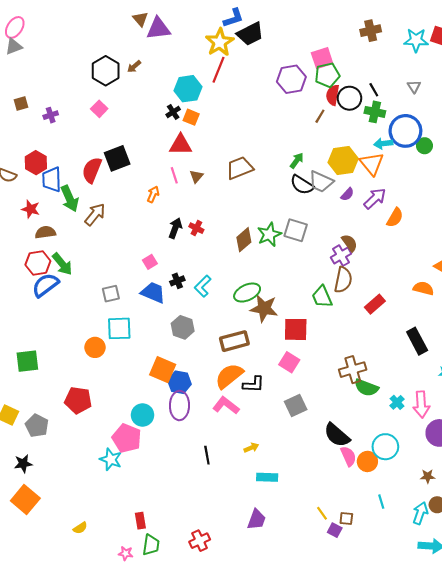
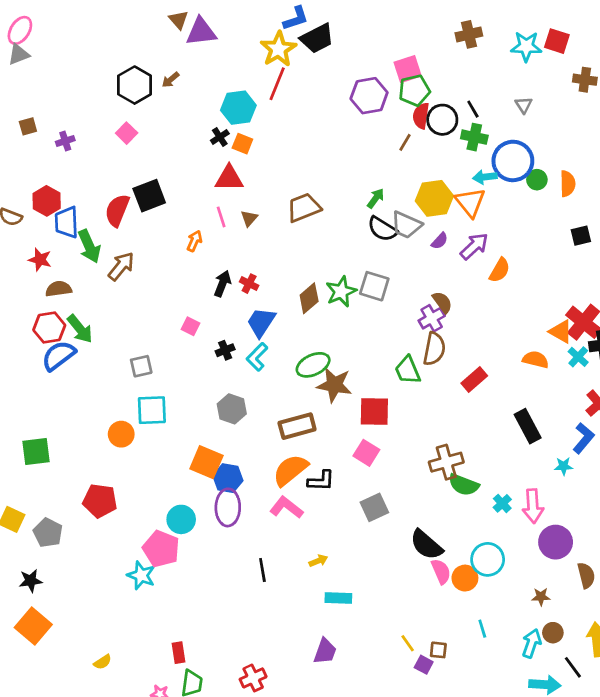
pink square: (150, 262) -> (190, 326), turned -32
blue trapezoid: (153, 293) -> (261, 322), moved, turned -80

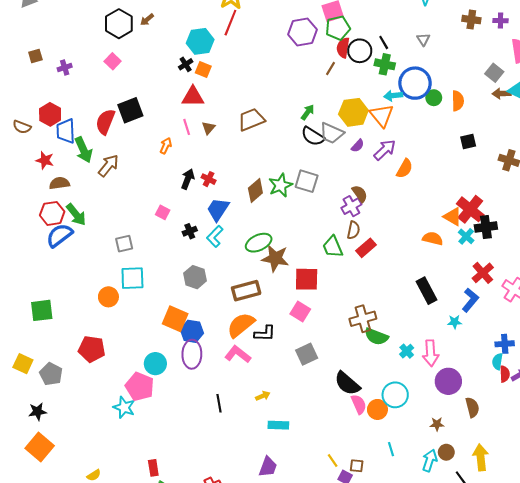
brown semicircle: (434, 349) -> (353, 230), size x0.7
red rectangle: (474, 380) -> (366, 248), moved

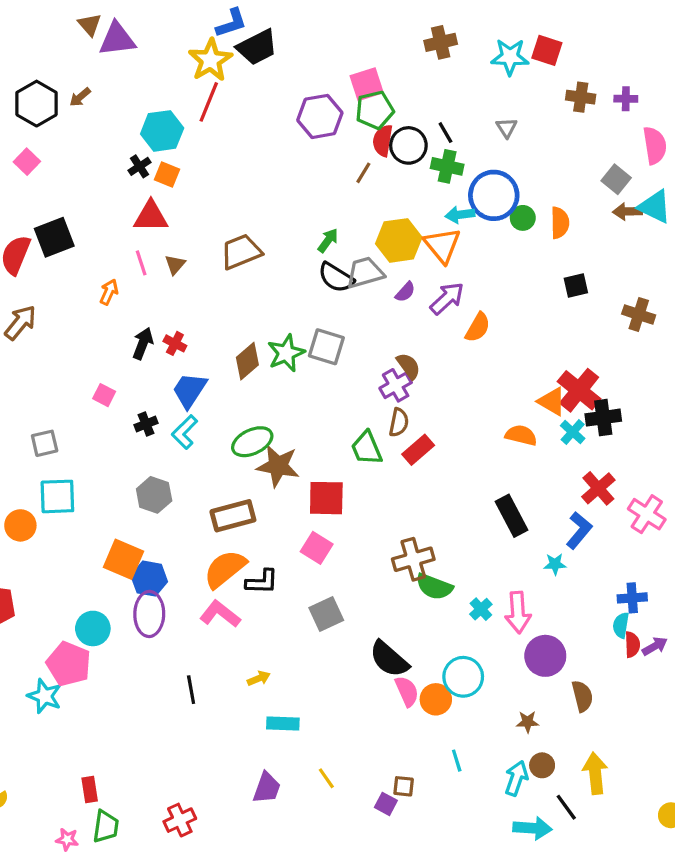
gray trapezoid: (332, 133) -> (365, 273), turned 140
yellow line: (333, 461) -> (326, 778), moved

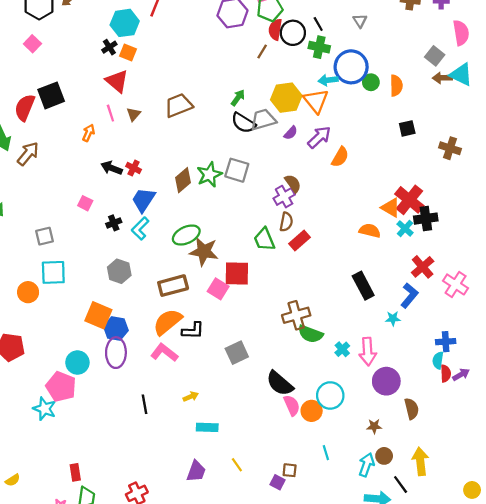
red triangle: (151, 216) -> (117, 81), turned 40
black arrow: (143, 343) -> (112, 168), turned -90
pink square: (317, 548) -> (218, 289), moved

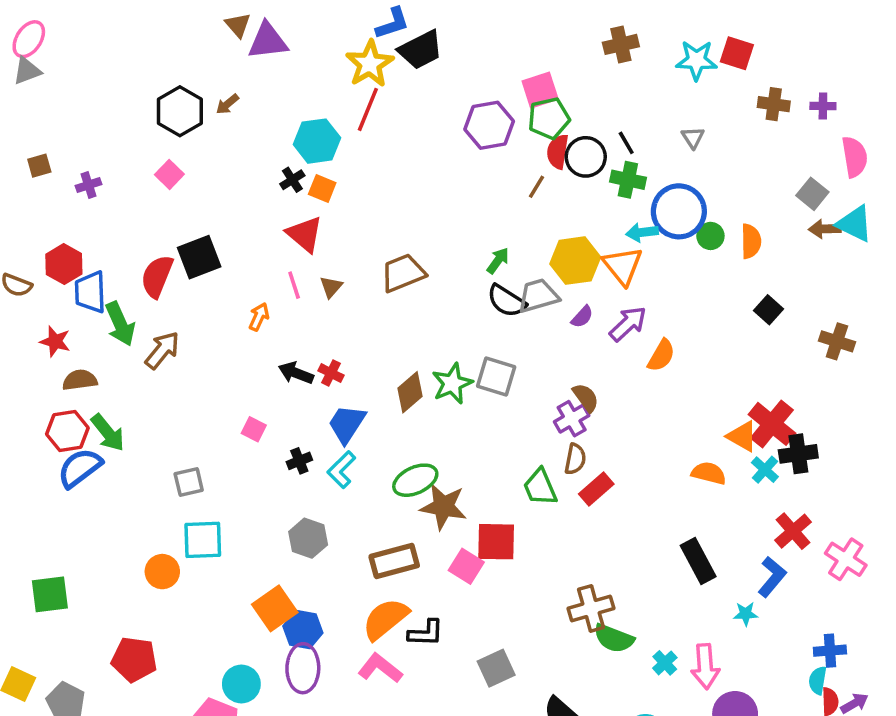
black square: (407, 128) -> (768, 310), turned -35
orange square: (98, 315) -> (275, 608), turned 32

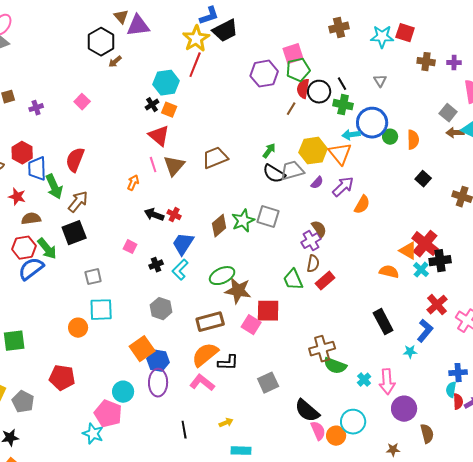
black hexagon: (180, 111) -> (101, 42), moved
black square: (199, 257) -> (74, 233), moved
brown triangle: (331, 287) -> (174, 166), size x1.6

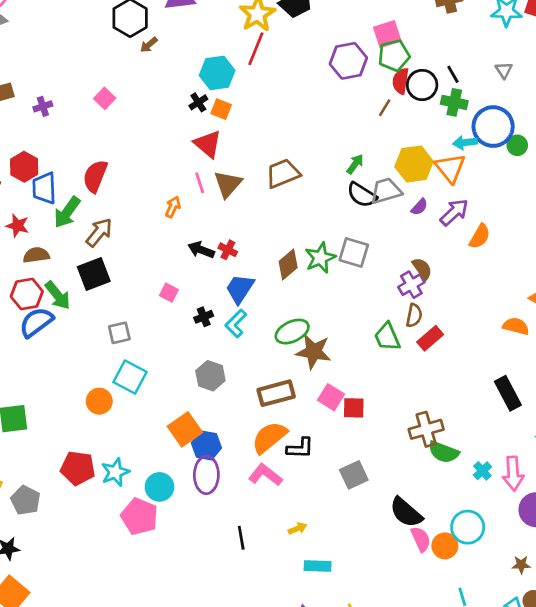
green arrow: (54, 187) -> (67, 212), turned 60
cyan square: (101, 310) -> (130, 377), turned 30
red square: (268, 311) -> (354, 408), moved, size x0.7
cyan star: (93, 434) -> (115, 472), moved, turned 30

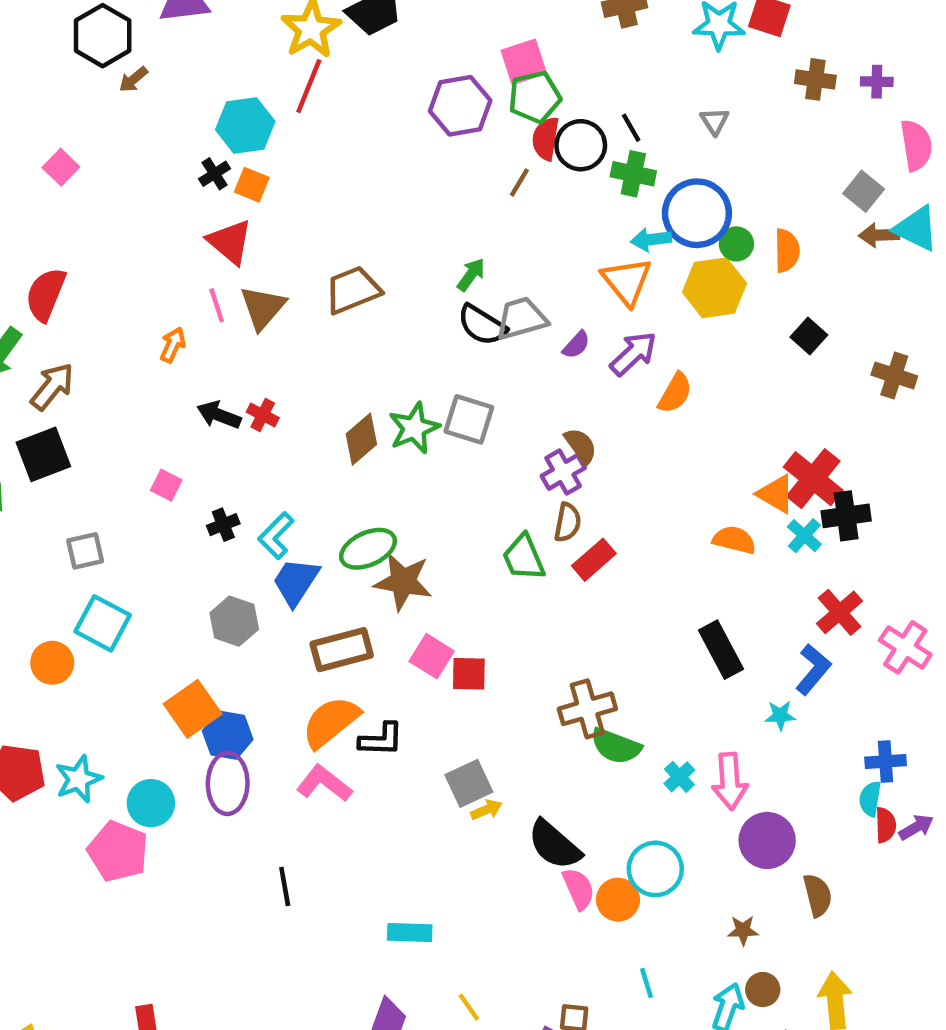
yellow hexagon: (414, 164) -> (714, 288), moved
blue trapezoid: (240, 289) -> (296, 582), moved
yellow arrow: (297, 528) -> (486, 810), moved

